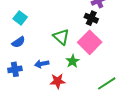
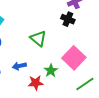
pink square: (90, 42) -> (74, 58), moved
green star: (73, 61) -> (51, 71), moved

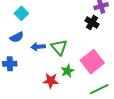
green triangle: (38, 38) -> (59, 47), moved
blue arrow: (19, 66) -> (38, 47), moved

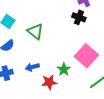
blue arrow: (38, 47) -> (32, 67), moved
green triangle: (59, 47) -> (35, 31), moved

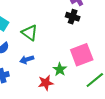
pink square: (86, 56) -> (82, 55), turned 30
blue arrow: (32, 67) -> (27, 60), moved

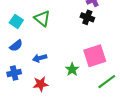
green triangle: (30, 33) -> (42, 18), moved
red star: (46, 83) -> (41, 84), moved

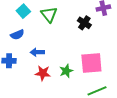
black cross: (87, 17) -> (84, 23), moved
red star: (41, 84) -> (43, 73), moved

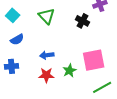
cyan square: (23, 11) -> (13, 15), moved
blue arrow: (37, 52) -> (47, 55), moved

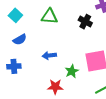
green triangle: (47, 16) -> (49, 16), turned -42
red star: (46, 75) -> (55, 87), moved

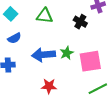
blue arrow: (49, 55) -> (44, 55), size x1.6
green star: (72, 71) -> (67, 53), moved

